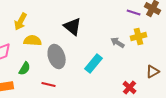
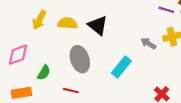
yellow semicircle: (33, 40) -> (67, 23), moved

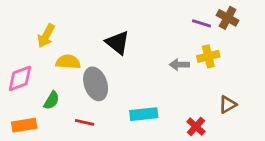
yellow semicircle: (67, 23) -> (68, 62), moved
gray arrow: (148, 43) -> (179, 65), turned -32
cyan rectangle: (121, 67) -> (144, 114), moved, turned 45

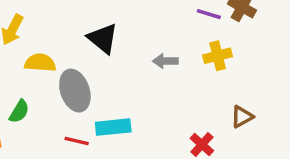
gray arrow: (179, 65) -> (165, 61), moved
cyan rectangle: (144, 114) -> (113, 127), moved
red line: (85, 122) -> (77, 141), moved

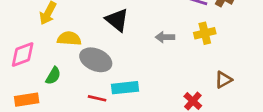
gray ellipse: (75, 91) -> (96, 60), turned -48

